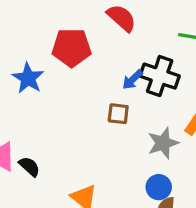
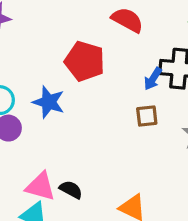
red pentagon: (72, 48) -> (85, 61), turned 30

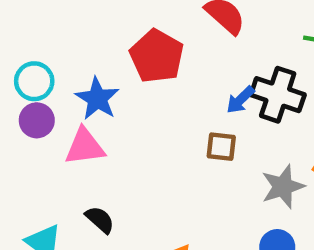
pink triangle: (41, 186) -> (85, 147), moved, turned -36

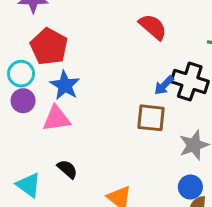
red pentagon: (157, 56) -> (49, 47), moved
brown square: (221, 147) -> (151, 118), size x1.4

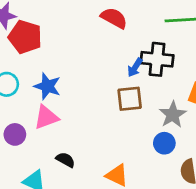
red pentagon: (49, 47) -> (25, 37), moved
purple circle: (23, 101) -> (15, 134), moved
blue circle: (190, 187) -> (164, 143), moved

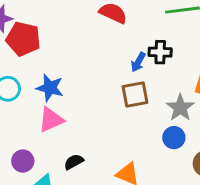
black cross: (157, 59) -> (160, 52), size x0.7
purple circle: (15, 134) -> (23, 161), moved
black semicircle: (65, 160) -> (74, 162), turned -54

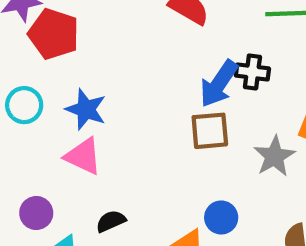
blue arrow: (138, 62) -> (219, 84), size x1.6
pink triangle: (51, 120) -> (83, 156), turned 44
blue circle: (174, 138) -> (221, 217), moved

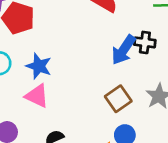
brown square: (210, 131) -> (118, 99), moved, turned -30

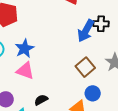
blue star: (39, 66) -> (24, 49), turned 30

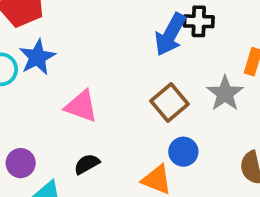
blue star: (24, 49) -> (37, 57), moved
pink triangle: (25, 71) -> (81, 106), moved

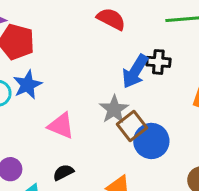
gray star: (225, 94) -> (114, 109), moved
blue circle: (183, 152) -> (151, 141), moved, size x1.5

